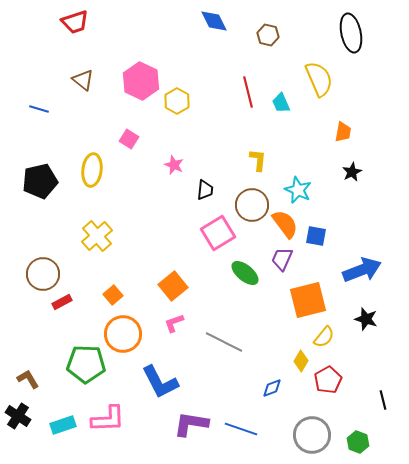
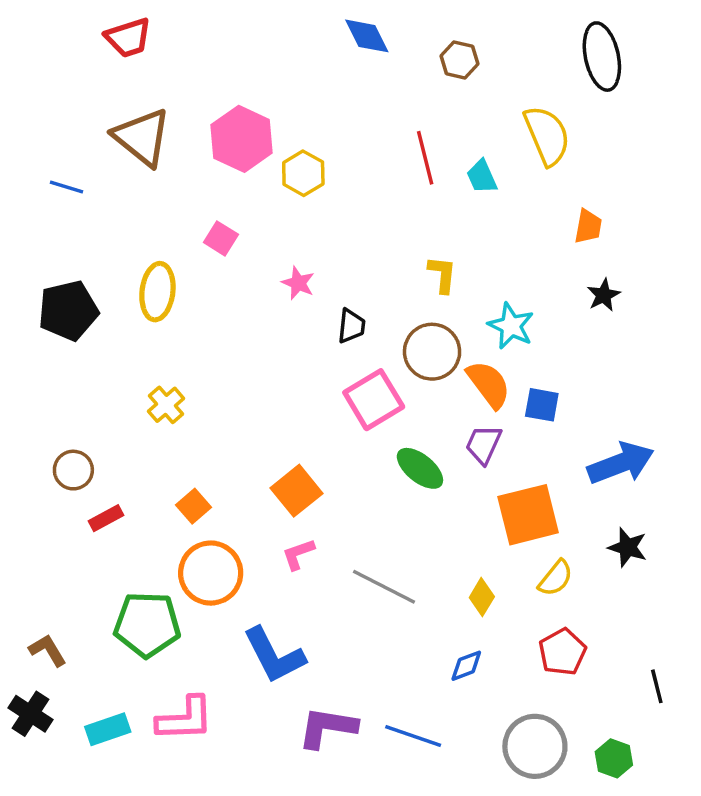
brown triangle: (83, 80) -> (142, 137), size x1.6
yellow cross: (97, 236) -> (166, 405), size x0.7
brown circle: (43, 274) -> (73, 470), size x0.7
yellow diamond: (301, 361) -> (482, 597), moved

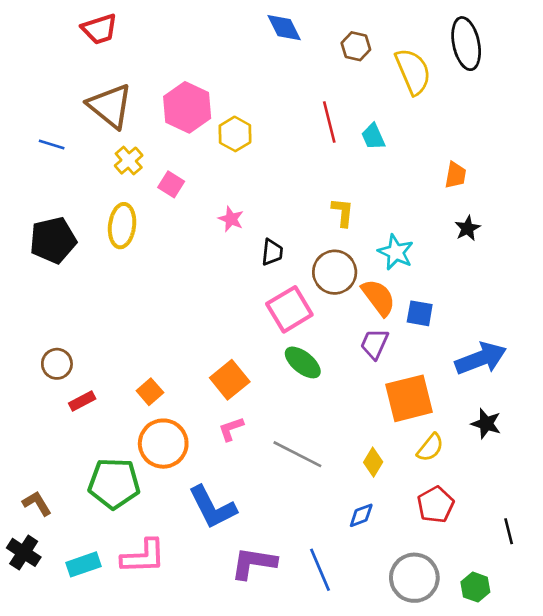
yellow semicircle: (547, 135) -> (413, 71), moved
yellow cross: (166, 405) -> (129, 161), moved
green ellipse: (420, 468) -> (303, 362), moved
blue line: (413, 736) -> (320, 570), turned 48

